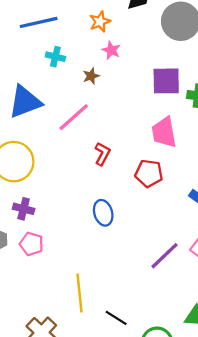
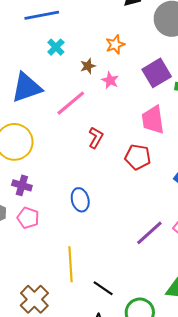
orange star: (100, 22) -> (115, 45), moved
pink star: (111, 50) -> (110, 80), moved
cyan cross: (55, 57) -> (56, 47), turned 30
purple square: (166, 81) -> (157, 73), turned -32
blue ellipse: (103, 213) -> (80, 200), moved

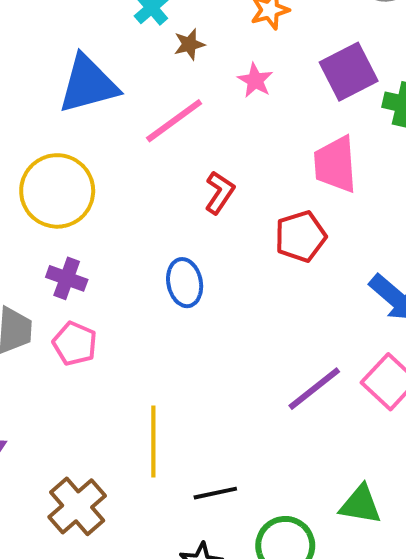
brown star: (88, 66) -> (189, 44), moved
red pentagon: (138, 157) -> (301, 236), turned -30
blue ellipse: (80, 200) -> (185, 283), moved
black line: (103, 288) -> (215, 493), turned -50

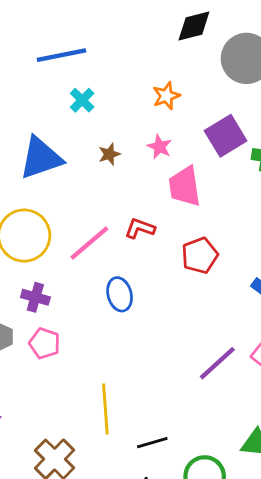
brown star: (189, 44) -> (109, 154), moved
pink line: (174, 121) -> (89, 243), moved
pink trapezoid: (335, 164) -> (185, 186), moved
red L-shape: (220, 193) -> (140, 228), turned -100

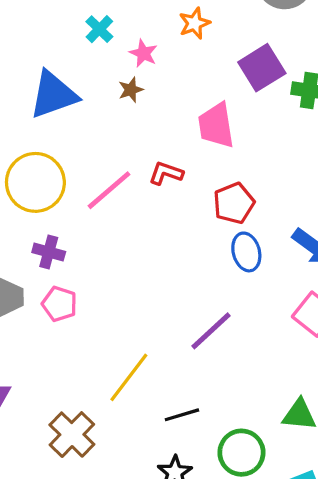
pink star: (160, 147) -> (143, 53), moved
blue ellipse: (120, 294) -> (246, 252), moved
purple line: (217, 363) -> (211, 331), moved
yellow line: (105, 409) -> (129, 377), turned 42

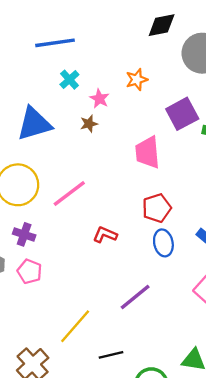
red L-shape: (166, 173) -> (105, 235), moved

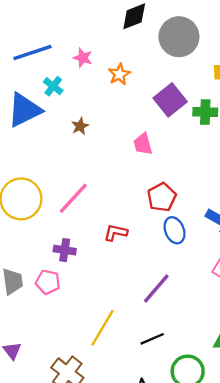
pink star: (99, 99) -> (83, 58), moved
blue triangle: (34, 124) -> (24, 110), moved
pink trapezoid: (148, 152) -> (143, 144), size x0.7
purple cross: (24, 234) -> (65, 250), moved
black line: (111, 355) -> (152, 339), moved

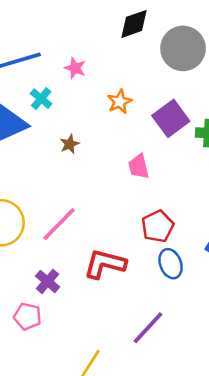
orange star: (119, 74) -> (120, 102), moved
red L-shape: (116, 233) -> (105, 264), size x1.6
purple cross: (65, 250) -> (48, 281), turned 30

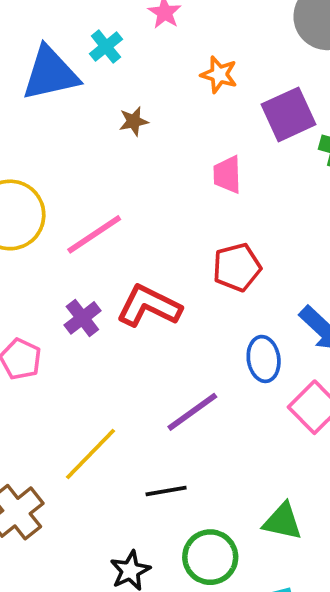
orange star: (120, 102) -> (219, 75), turned 30
blue ellipse: (171, 264) -> (264, 359), moved
purple cross: (48, 281) -> (82, 318), moved

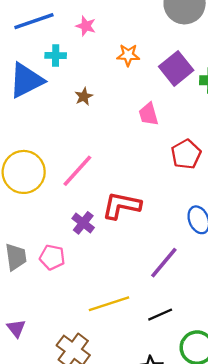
cyan cross: (106, 47) -> (56, 56), turned -36
red pentagon: (237, 267) -> (186, 154), moved
yellow line: (90, 454) -> (109, 304), turned 42

